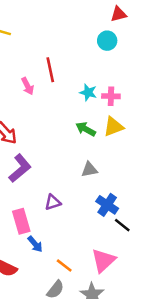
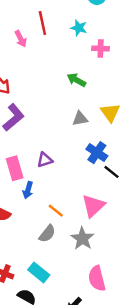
cyan star: (88, 92) -> (79, 28), moved
yellow triangle: (113, 127) -> (110, 113), moved, turned -45
purple triangle: (53, 202) -> (45, 160), moved
blue arrow: (35, 244) -> (28, 190), turned 56

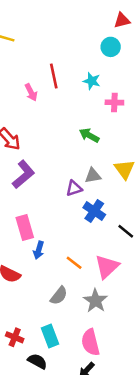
blue cross: (97, 153) -> (94, 211), moved
purple triangle: (45, 160) -> (74, 188), moved
orange line: (56, 211) -> (74, 263), moved
cyan rectangle: (39, 272) -> (50, 336), turned 30
pink semicircle: (97, 278) -> (90, 342), moved

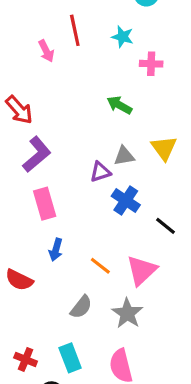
pink rectangle: (25, 227) -> (45, 204), moved

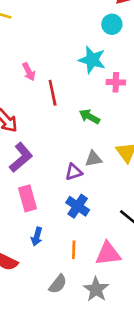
red line: (75, 30) -> (53, 93), moved
cyan star: (123, 37) -> (92, 60), size x1.5
blue cross: (126, 200) -> (78, 206), moved
orange line: (100, 266) -> (74, 250), turned 54
pink triangle: (142, 270) -> (108, 254), turned 36

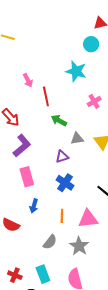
pink cross: (116, 82) -> (94, 101), moved, turned -32
green arrow: (89, 117) -> (59, 121), moved
gray triangle: (93, 159) -> (77, 139), moved

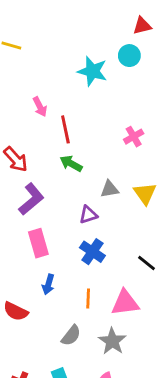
cyan star: (76, 71) -> (92, 71), moved
green arrow: (59, 121) -> (71, 164), moved

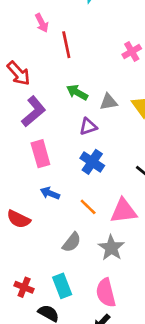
green arrow: (71, 164) -> (77, 92), moved
blue arrow: (48, 284) -> (50, 193), turned 96
orange line: (88, 299) -> (88, 207), turned -48

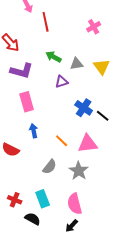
purple L-shape: (34, 111) -> (22, 71), turned 55
blue cross: (92, 162) -> (84, 108), moved
blue arrow: (50, 193) -> (34, 131), turned 56

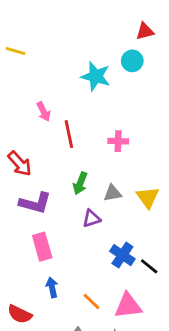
pink cross: (94, 27) -> (118, 141), moved, turned 32
green arrow: (54, 57) -> (80, 183), turned -98

